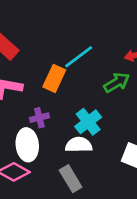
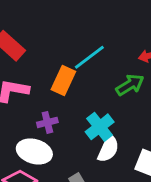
white ellipse: (27, 145) -> (34, 151), turned -68
white semicircle: (79, 145) -> (108, 149), moved, turned 115

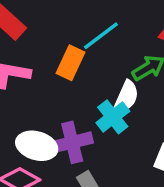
purple cross: (47, 122) -> (72, 142), moved, size x1.6
white semicircle: (108, 149) -> (126, 97), moved

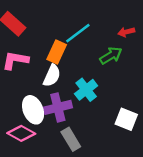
white semicircle: (126, 97) -> (52, 76), moved
white ellipse: (37, 146) -> (33, 110), turned 52

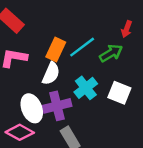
red arrow: (126, 32) -> (127, 29), turned -56
cyan line: (78, 33) -> (82, 47), moved
white square: (126, 119) -> (119, 93), moved

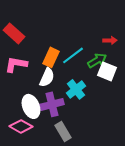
red arrow: (127, 29) -> (110, 40), turned -112
white square: (119, 93) -> (107, 71), moved

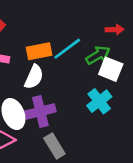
orange rectangle: (51, 57) -> (39, 51), turned 54
cyan cross: (76, 89) -> (99, 101), moved

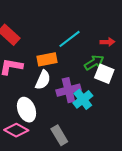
cyan line: (67, 49) -> (70, 39), moved
cyan cross: (99, 101) -> (83, 99), moved
purple cross: (40, 111) -> (68, 90), moved

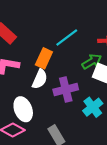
orange rectangle: (47, 59) -> (44, 58), turned -54
cyan cross: (83, 99) -> (93, 107), moved

